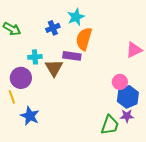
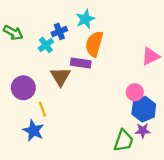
cyan cross: (35, 57) -> (46, 45), moved, turned -32
yellow line: (12, 97) -> (42, 109), moved

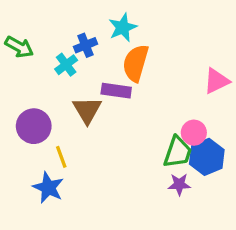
purple star: (143, 131) -> (179, 184), moved
green trapezoid: (124, 141) -> (178, 152), moved

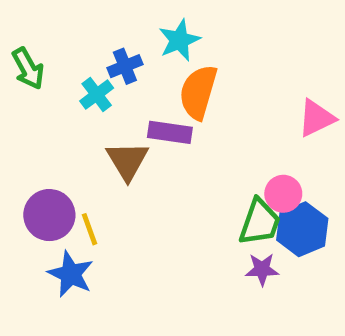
green arrow: (19, 47) -> (28, 69), turned 32
purple circle: (34, 126) -> (49, 215), moved

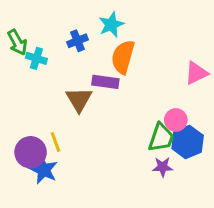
cyan cross: (97, 95) -> (36, 58), moved, turned -36
purple circle: (49, 215) -> (31, 152), moved

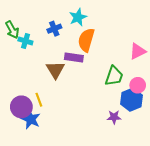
pink circle: (176, 120) -> (138, 85), moved
green trapezoid: (161, 138) -> (114, 76), moved

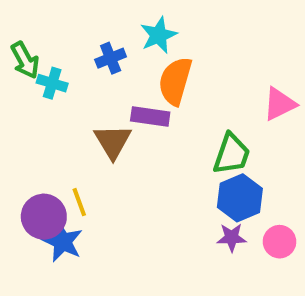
pink circle: (138, 85) -> (280, 242), moved
blue hexagon: (131, 100) -> (240, 198), moved

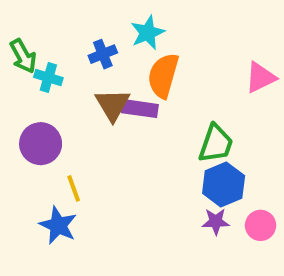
pink triangle: (280, 104) -> (261, 77), moved
brown triangle: (113, 142) -> (113, 105), moved
purple circle: (44, 217) -> (41, 144), moved

